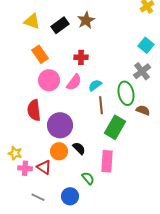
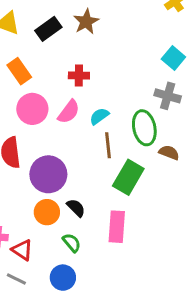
gray cross: (142, 71) -> (168, 96), turned -36
red triangle: (44, 167) -> (22, 250), moved
green semicircle: (88, 178) -> (72, 243), moved

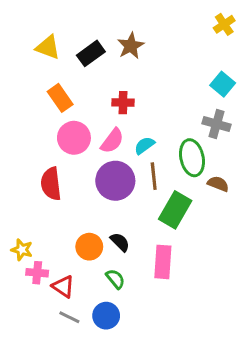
purple circle: (48, 174) -> (115, 181), moved
gray line: (16, 279) -> (69, 317), moved

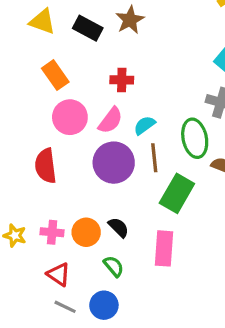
black rectangle: (91, 53) -> (88, 28), turned 64
pink cross: (37, 273) -> (52, 232), moved

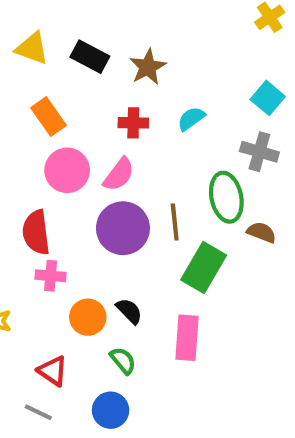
brown star: (130, 20) -> (148, 67), moved
cyan semicircle: (144, 125) -> (191, 119), moved
pink cross: (52, 232) -> (51, 276), moved
gray line: (65, 307) -> (38, 412), moved

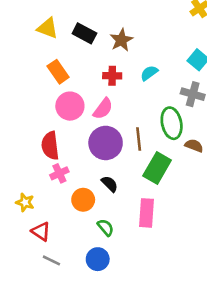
pink cross: (51, 276) -> (59, 173), turned -30
black semicircle: (129, 311) -> (110, 184), moved
red triangle: (53, 371) -> (41, 231), moved

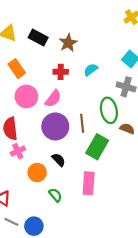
blue circle: (98, 259) -> (34, 226), moved

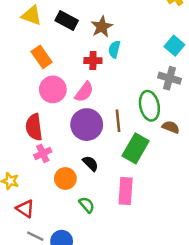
cyan semicircle: (91, 70) -> (114, 49), moved, turned -40

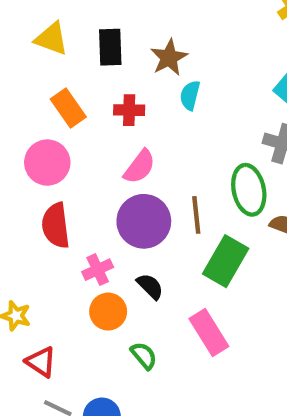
black rectangle: (67, 20) -> (110, 47), turned 60
red cross: (93, 61) -> (129, 110), moved
pink circle: (53, 89) -> (47, 163), moved
pink cross: (43, 153) -> (98, 270), moved
pink rectangle: (126, 191) -> (209, 333), turned -36

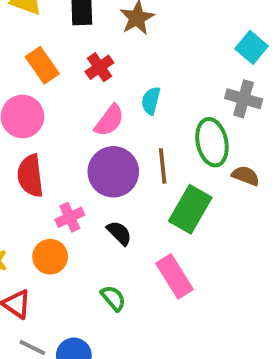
cyan semicircle: (190, 95) -> (151, 101), moved
red cross: (129, 110) -> (99, 67), turned -36
orange circle: (108, 312) -> (50, 257), moved

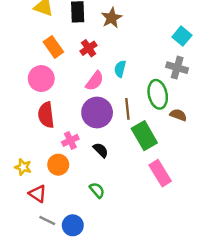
green rectangle: (190, 209) -> (144, 136), turned -60
pink rectangle: (174, 276) -> (160, 173), moved

